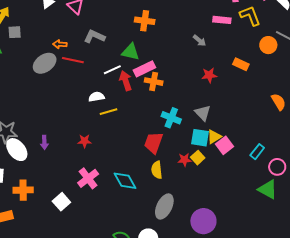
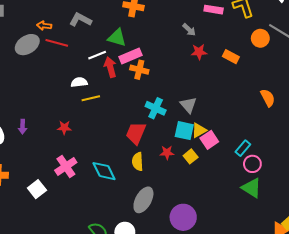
red star: (209, 75) -> (199, 52), moved
yellow square: (198, 158) -> (191, 156), moved
pink circle: (277, 167) -> (252, 164), moved

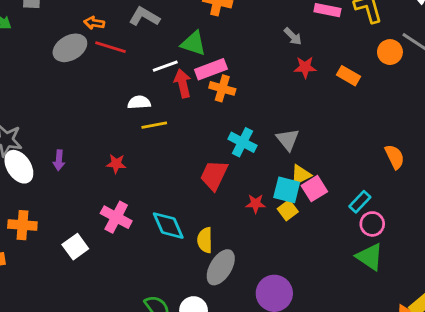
orange semicircle: (268, 98) -> (395, 157), moved
cyan square: (184, 131) -> (287, 190), moved
yellow semicircle: (138, 162) -> (205, 240), moved
pink cross: (66, 166) -> (116, 217), turned -30

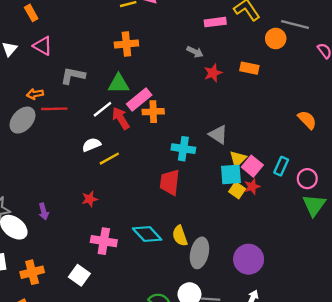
cyan rectangle: (360, 202) -> (281, 166), moved
red star: (256, 204) -> (252, 187), moved
green triangle: (370, 257) -> (314, 205), turned 50

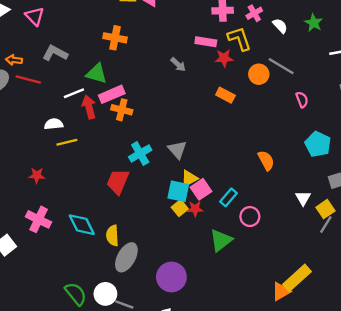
red star: (213, 73) -> (224, 58), moved
cyan cross: (183, 149) -> (140, 153), turned 35
green triangle: (314, 205) -> (221, 240), moved

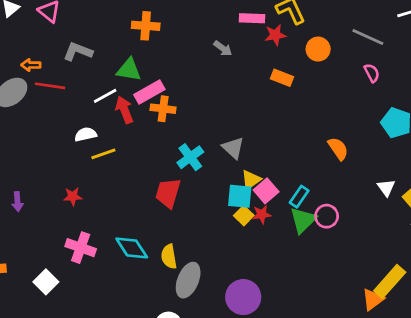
gray line: (281, 66) -> (368, 37), moved
green triangle: (221, 240) -> (303, 220), moved

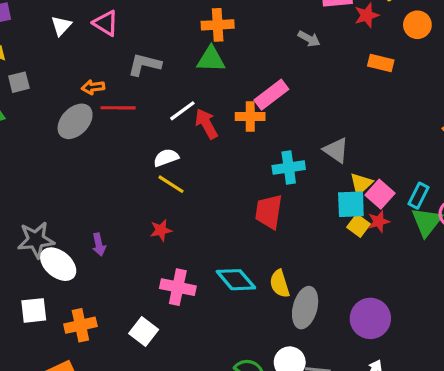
green triangle: (129, 70) -> (211, 59), moved
pink rectangle: (149, 92) -> (271, 95), moved
yellow line: (103, 154) -> (171, 184), moved, turned 60
cyan cross: (190, 157) -> (289, 167), turned 36

